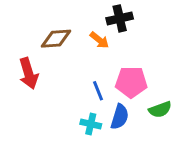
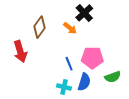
black cross: (120, 18) -> (84, 13), turned -30
brown diamond: (56, 39) -> (40, 27), turned -50

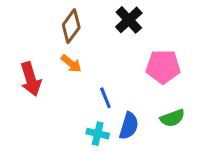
brown diamond: (40, 27) -> (71, 26), moved
orange arrow: (70, 28) -> (71, 64), moved
pink pentagon: (92, 58) -> (163, 67), moved

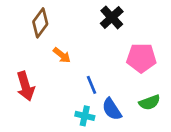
brown diamond: (71, 26) -> (40, 23), moved
red arrow: (31, 79) -> (25, 86), moved
blue semicircle: (129, 126) -> (112, 109), turned 130

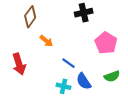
black cross: (112, 17) -> (84, 13), turned 30
pink pentagon: (141, 58) -> (106, 43), turned 30
blue line: (92, 85) -> (69, 63), turned -32

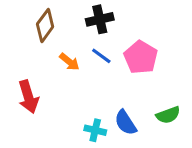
black cross: (84, 13) -> (100, 19), moved
pink pentagon: (106, 43) -> (141, 57), moved
blue line: (69, 63) -> (101, 56), moved

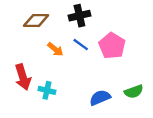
brown diamond: (45, 25) -> (36, 20), turned 55
blue semicircle: (126, 123) -> (100, 98), turned 100
cyan cross: (95, 130) -> (47, 90), moved

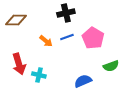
brown diamond: (36, 20) -> (16, 20), moved
blue line: (81, 45) -> (67, 37), turned -56
green semicircle: (134, 92) -> (111, 66), moved

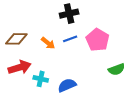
brown diamond: (16, 20) -> (16, 39), moved
red arrow: (19, 64) -> (20, 67), turned -90
blue semicircle: (83, 81) -> (67, 85), moved

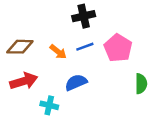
green semicircle: (117, 69) -> (141, 84), turned -70
cyan cross: (41, 79) -> (49, 105), moved
blue semicircle: (67, 85) -> (76, 82), moved

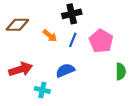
brown diamond: (20, 47) -> (17, 25), moved
blue line: (85, 47) -> (73, 40), turned -48
orange arrow: (58, 52) -> (50, 36), moved

